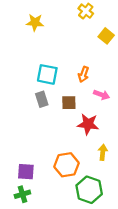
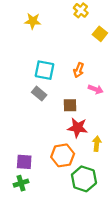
gray rectangle: (42, 99) -> (39, 94), turned -32
brown square: (69, 103) -> (70, 105), moved
red star: (88, 124) -> (78, 128), moved

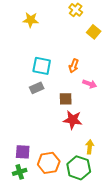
gray rectangle: (39, 94) -> (37, 88), turned -64
yellow arrow: (97, 144) -> (90, 147), moved
orange hexagon: (63, 155) -> (49, 163), moved

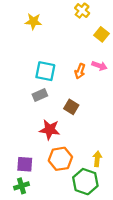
pink arrow: (90, 84) -> (99, 66), moved
brown square: (66, 99) -> (71, 107), turned 32
red star: (73, 120) -> (50, 130), moved
orange hexagon: (49, 163) -> (60, 159), moved

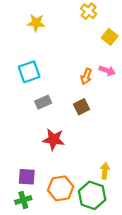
cyan square: (45, 71) -> (29, 72), moved, turned -30
brown square: (71, 107) -> (82, 107), moved, turned 32
orange hexagon: (60, 159) -> (61, 188), moved

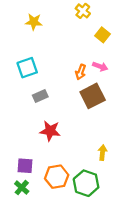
brown square: (82, 107) -> (93, 96), moved, size x1.6
yellow arrow: (105, 171) -> (102, 153), moved
green cross: (23, 200) -> (22, 188), turned -32

